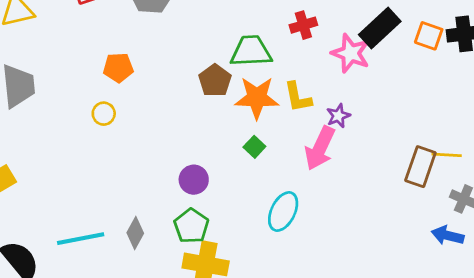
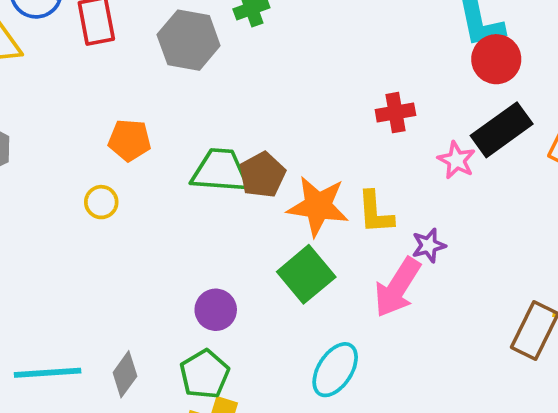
green trapezoid: (251, 51) -> (220, 171), moved
pink star: (351, 53) -> (457, 160), size x0.7
green square: (254, 147) -> (306, 274), size x1.8

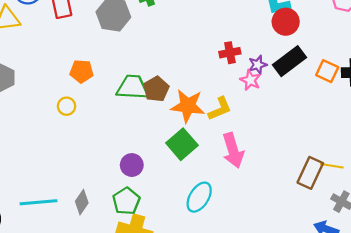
pink star: (457, 160) -> (250, 80), moved
yellow L-shape: (375, 212) -> (220, 109), turned -108
purple star: (429, 245) -> (258, 65), moved
pink arrow: (397, 287) -> (233, 150), turned -48

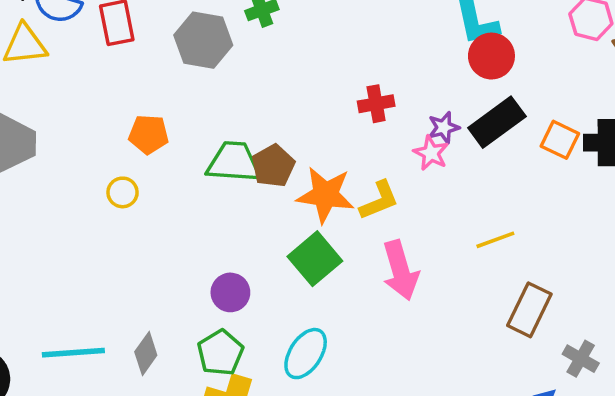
red cross: (230, 53) -> (376, 104), moved
yellow line: (332, 166) -> (495, 240), moved, turned -30
cyan ellipse: (199, 197) -> (306, 354), moved

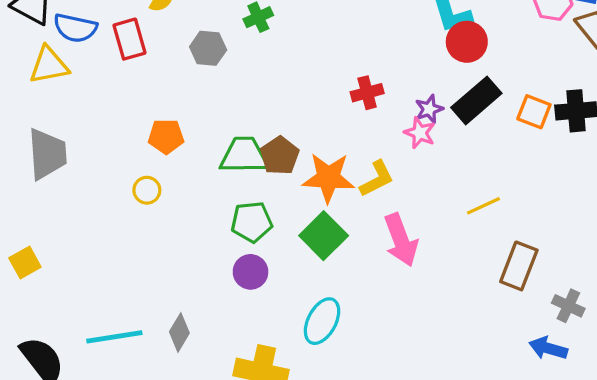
gray hexagon: (203, 40) -> (208, 48), size x0.7
green pentagon: (220, 353) -> (252, 222), moved, turned 30

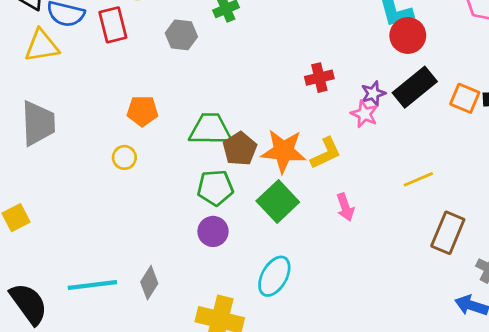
brown pentagon: (280, 156) -> (240, 149), moved
pink arrow: (401, 240) -> (345, 207), size x0.6

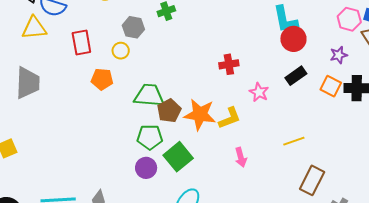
red rectangle: (113, 25) -> (81, 43), moved
black rectangle: (415, 87) -> (296, 76), size x0.7
purple star: (373, 93) -> (339, 55), moved
yellow circle: (124, 157) -> (121, 51), moved
green square: (278, 201) -> (178, 157), moved

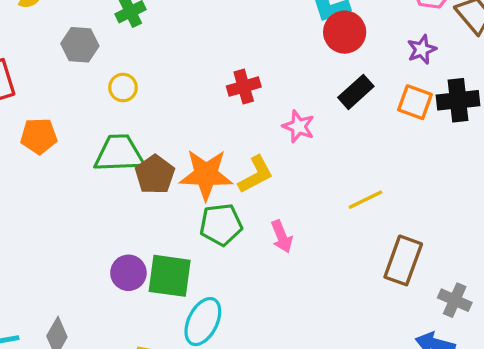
yellow circle: (121, 51) -> (123, 88), moved
green pentagon: (150, 137) -> (221, 225), moved
green square: (178, 157) -> (170, 276), moved, turned -36

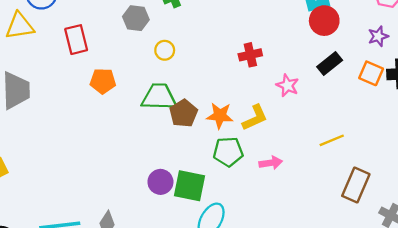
orange star: (206, 175) -> (220, 116), size x0.7
pink arrow: (282, 237) -> (271, 163), turned -80

